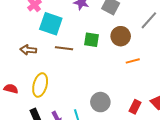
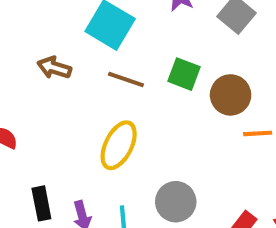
brown circle: (121, 36) -> (231, 95), moved
yellow ellipse: (40, 85) -> (119, 145), moved

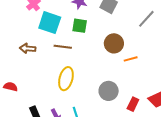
green square: (184, 74) -> (80, 26), moved
gray circle: (176, 202) -> (109, 91), moved

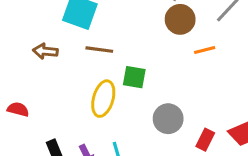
green square: (80, 26) -> (134, 77), moved
brown circle: (114, 43) -> (180, 19), moved
orange line: (131, 59) -> (205, 50), moved

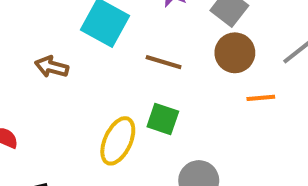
brown line: (99, 50) -> (164, 62), moved

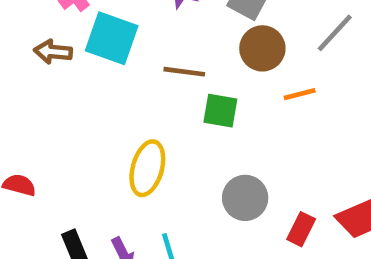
brown arrow: (52, 67) -> (53, 52), moved
green square: (163, 119) -> (220, 111), moved

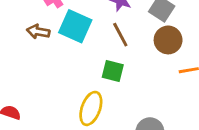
brown line: (184, 72) -> (120, 35), moved, turned 50
green square: (220, 111) -> (113, 71), moved

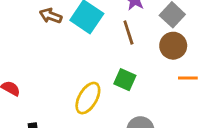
green square: (113, 71) -> (125, 80), moved

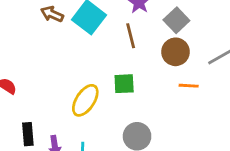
green square: (125, 80) -> (124, 84), turned -30

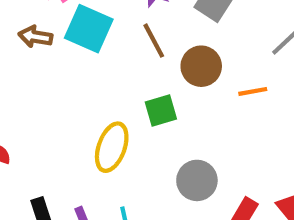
brown circle: (176, 52) -> (201, 66), moved

